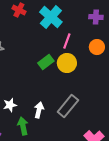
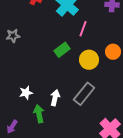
orange circle: (97, 47) -> (113, 52), moved
yellow circle: (67, 63) -> (89, 60), moved

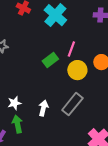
pink line: (83, 29) -> (71, 49), moved
green arrow: (39, 114) -> (17, 124), moved

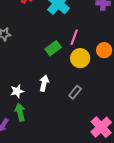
gray rectangle: (72, 104) -> (75, 92), size x0.6
white arrow: (43, 108) -> (44, 83), moved

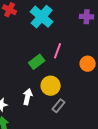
yellow circle: (80, 58) -> (51, 86), moved

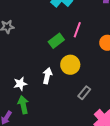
gray rectangle: (59, 106) -> (84, 93), moved

